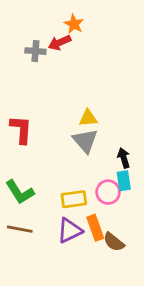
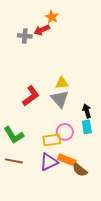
red L-shape: (21, 129) -> (31, 96), moved, turned 50
pink circle: (108, 192) -> (65, 132), moved
orange rectangle: (95, 228) -> (67, 160), turned -48

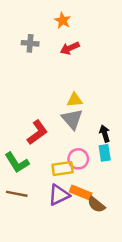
red arrow: (42, 30) -> (70, 48), moved
red L-shape: (31, 96) -> (37, 132), moved

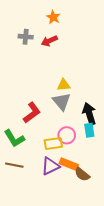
red arrow: (70, 48) -> (49, 41), moved
black arrow: (105, 134) -> (89, 114), size x1.5

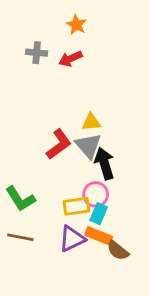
red L-shape: (32, 113) -> (59, 144), moved
black arrow: (89, 114) -> (104, 163), moved
cyan rectangle: (89, 130) -> (99, 214), moved, turned 32

